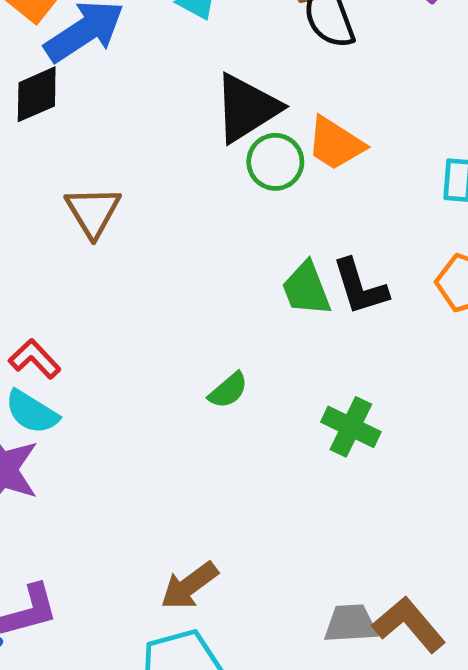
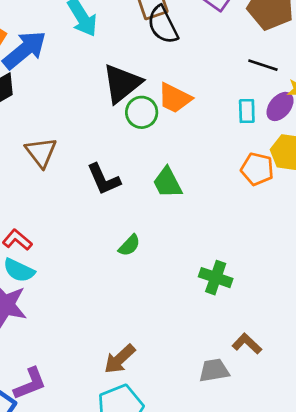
black L-shape: (360, 287) -> (104, 179), moved
green cross: (351, 427) -> (216, 278), moved
brown L-shape: (409, 625) -> (247, 344), moved, size x0.7

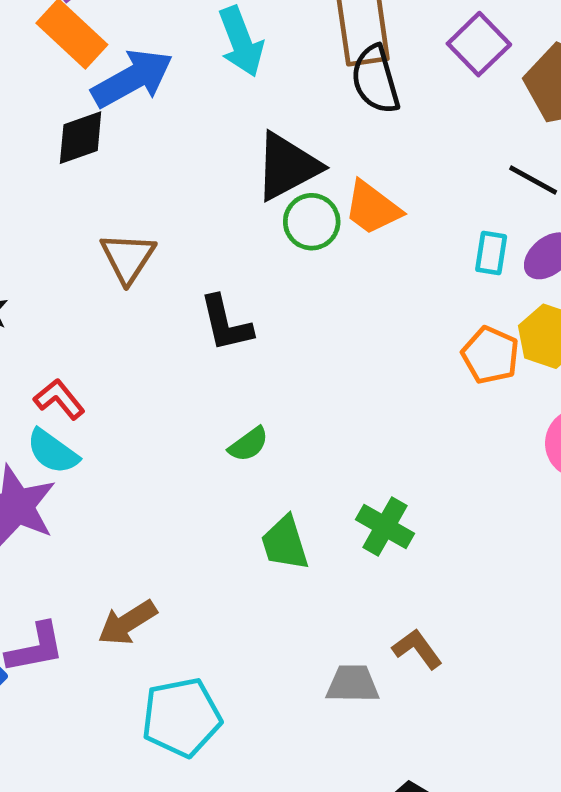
green trapezoid: (167, 183) -> (285, 543), moved
brown arrow: (120, 359) -> (127, 623), moved

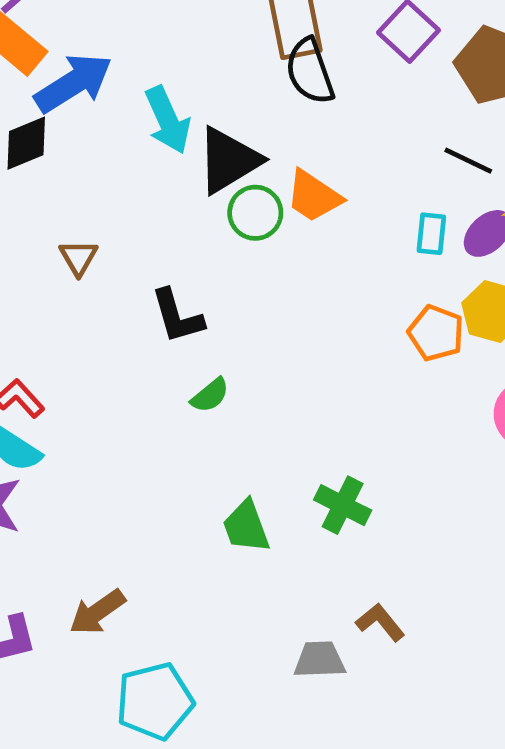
cyan arrow: (241, 41) -> (168, 120), moved
brown triangle: (128, 258) -> (78, 257), size x0.7
green semicircle: (249, 444) -> (210, 395), moved

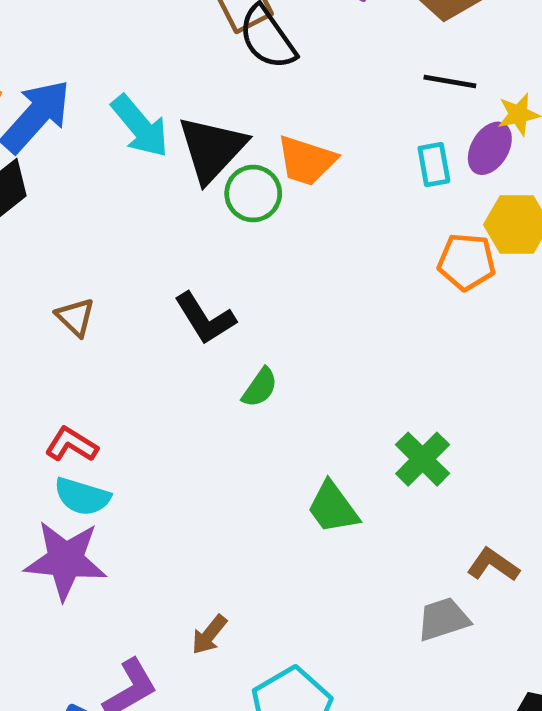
brown triangle: (78, 257) -> (75, 317), moved
green cross: (343, 505) -> (423, 459), turned 34
brown arrow: (97, 612) -> (209, 635), size x0.7

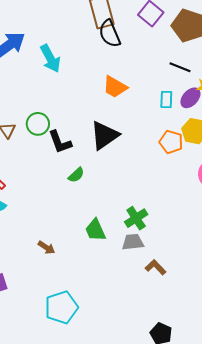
black triangle: (212, 149) -> (104, 135), moved
green circle: (253, 194) -> (38, 124), moved
gray trapezoid: (443, 619) -> (133, 242), moved
brown arrow: (209, 635) -> (46, 247), moved, turned -108

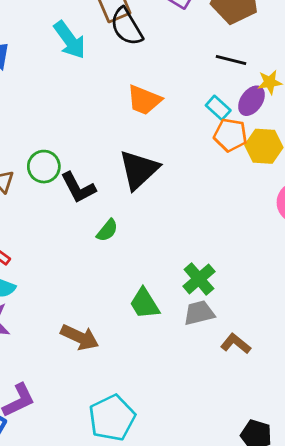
cyan arrow: (50, 58) -> (70, 40), moved
cyan rectangle: (166, 100) -> (218, 108), turned -42
orange pentagon: (171, 142) -> (230, 135), moved
brown arrow: (46, 247) -> (80, 337), size x1.5

